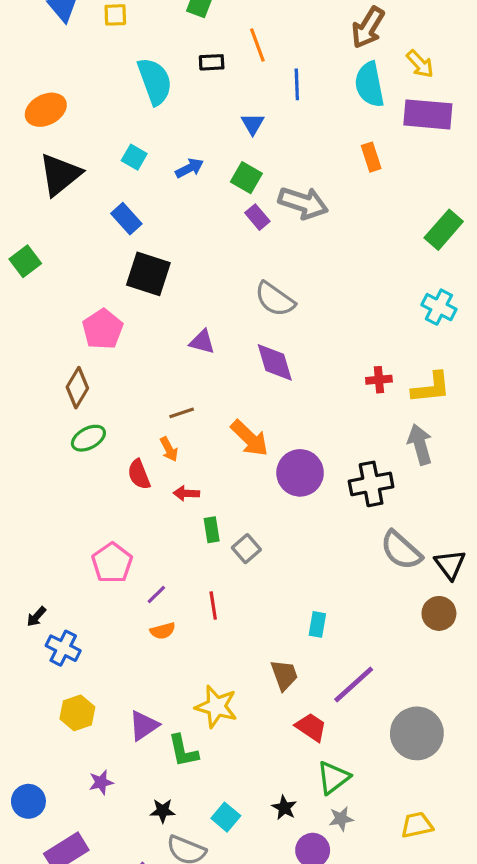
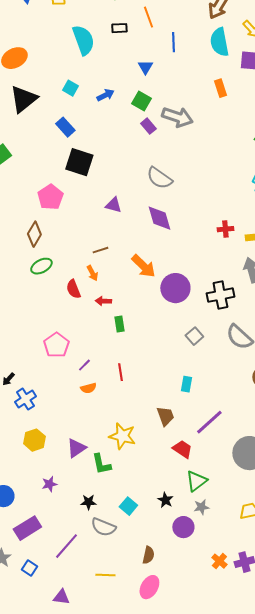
gray square: (246, 549) -> (194, 336), moved
blue cross: (63, 648) -> (25, 399), turned 30

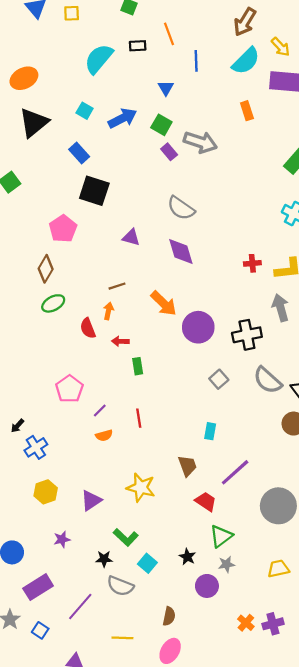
cyan semicircle: (83, 40) -> (99, 59), turned -120
cyan semicircle: (219, 42) -> (246, 61), turned -124
blue arrow: (105, 95) -> (122, 118), size x1.5
orange arrow: (92, 273) -> (108, 311), turned -140
green L-shape: (101, 464) -> (126, 537), moved, turned -35

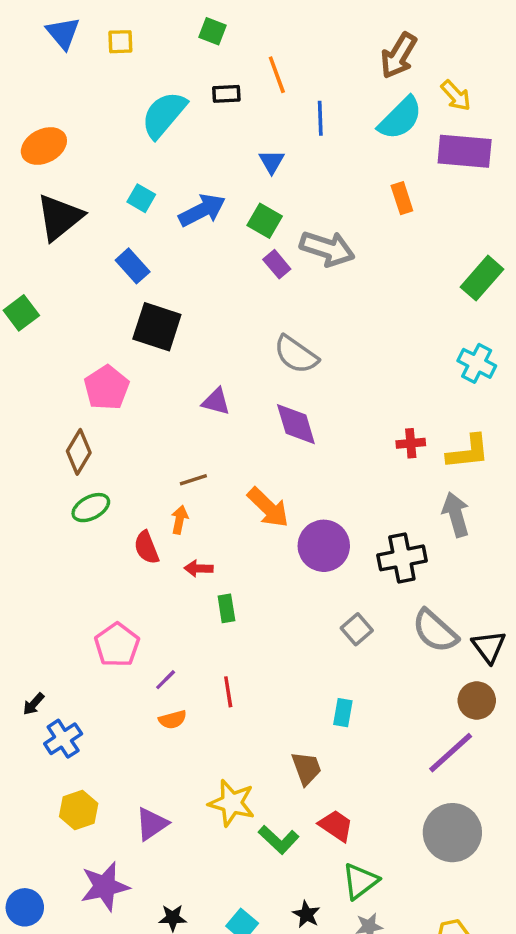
purple line: (235, 472) -> (451, 753), moved
green L-shape: (126, 537) -> (279, 840), moved
purple star: (62, 539) -> (105, 886), size x1.8

